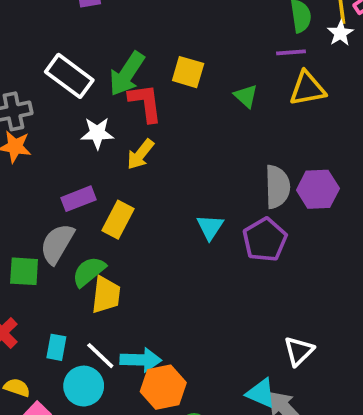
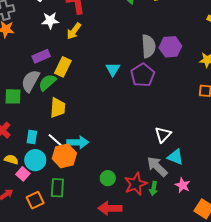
green semicircle: (89, 272) -> (47, 82), moved
cyan circle: (84, 386) -> (35, 160), moved
orange hexagon: (163, 387) -> (64, 156), moved
cyan triangle: (261, 393) -> (175, 157), moved

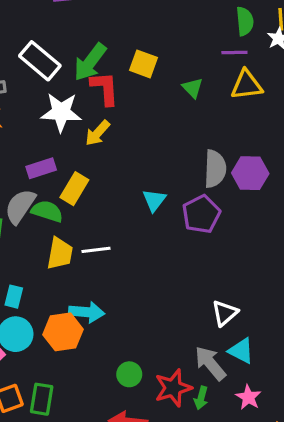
white star: (50, 20) -> (61, 112), size x1.4
green semicircle: (47, 82) -> (47, 211), turned 54
white line: (56, 141) -> (96, 250), moved, turned -54
green rectangle: (57, 188) -> (42, 399), moved

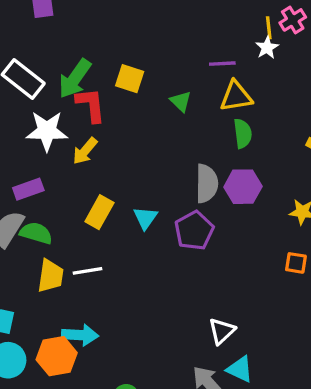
green semicircle: (245, 21) -> (243, 133), moved
yellow rectangle: (74, 189) -> (99, 212), moved

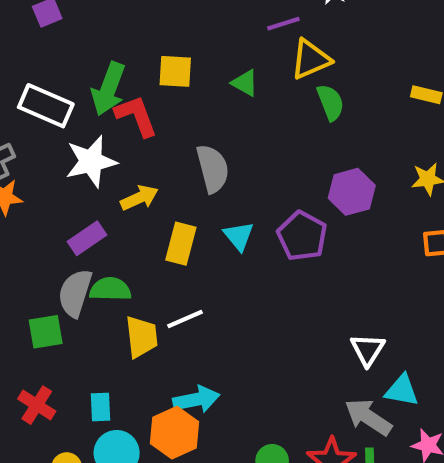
yellow arrow: (85, 151) -> (139, 198), moved, turned -140
gray semicircle: (207, 183) -> (213, 169), moved
purple hexagon: (243, 187) -> (352, 192), moved

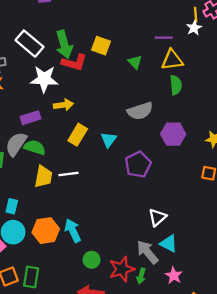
green arrow: (108, 89) -> (64, 44), turned -52
red L-shape: (136, 116) -> (74, 63), turned 110
gray semicircle: (213, 169) -> (140, 111), moved, turned 70
purple pentagon: (302, 236) -> (138, 165), moved
cyan arrow: (196, 399) -> (73, 231), moved, turned -120

